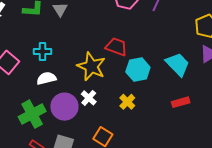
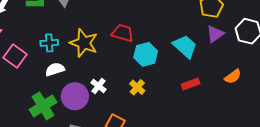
yellow star: (91, 66) -> (84, 43), moved

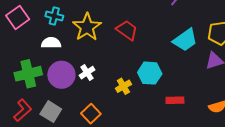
cyan trapezoid: (185, 46) -> (185, 40), moved, turned 84
cyan hexagon: (146, 54) -> (150, 73), moved

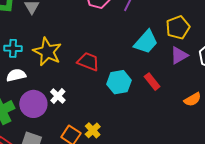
red trapezoid: (127, 30) -> (88, 62), moved
yellow cross: (123, 86) -> (93, 130), moved
red rectangle: (175, 100) -> (152, 82), moved, turned 66

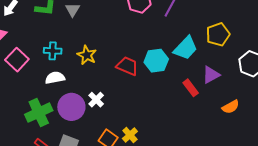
yellow star: (47, 52) -> (87, 55), size x0.7
purple triangle: (179, 55) -> (211, 75), moved
cyan hexagon: (119, 82) -> (156, 61), moved

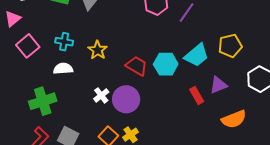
purple circle: (71, 107) -> (126, 99), moved
orange semicircle: (231, 107) -> (234, 119), size x1.4

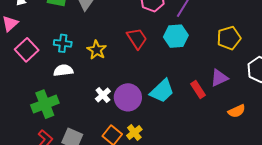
cyan trapezoid: (196, 55) -> (162, 91), moved
cyan hexagon: (166, 64) -> (176, 36), moved
red trapezoid: (137, 66) -> (137, 39), moved, turned 30
orange semicircle: (234, 119) -> (237, 111), size x0.7

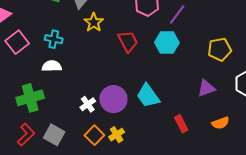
yellow star: (97, 50) -> (94, 22), moved
red rectangle: (198, 89) -> (181, 124), moved
cyan trapezoid: (162, 91) -> (148, 96), turned 92
white cross: (103, 95) -> (88, 104), moved

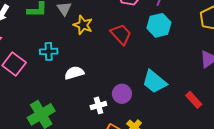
white semicircle: (52, 66) -> (74, 73), moved
purple circle: (113, 99) -> (122, 94), size x0.7
white cross: (88, 104) -> (98, 105), turned 35

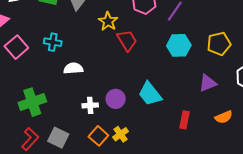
yellow star: (83, 25) -> (108, 21), moved
cyan hexagon: (159, 25) -> (179, 45), moved
red rectangle: (194, 100) -> (185, 120), turned 42

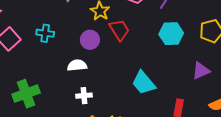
white semicircle: (73, 68) -> (77, 65), moved
purple circle: (116, 99) -> (90, 40), moved

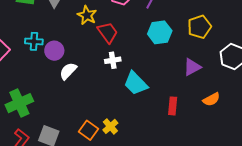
purple circle: (90, 40) -> (54, 51), moved
white semicircle: (77, 65) -> (68, 71), turned -36
white cross: (84, 96) -> (113, 60), moved

